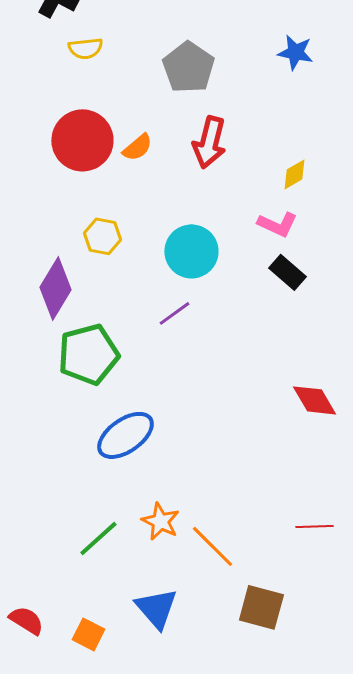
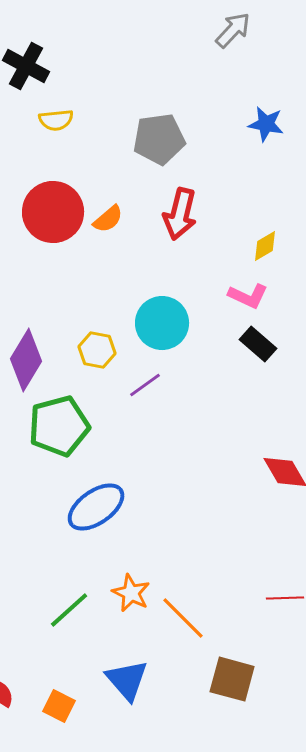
gray pentagon: (188, 67) -> (159, 139), turned 30
yellow hexagon: (102, 236) -> (97, 350), moved

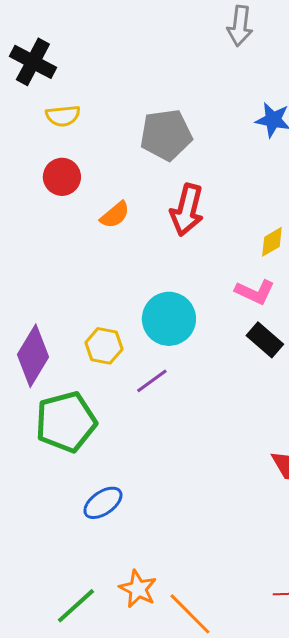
gray arrow: (233, 30) -> (240, 26), turned 144
red circle: (53, 212) -> (62, 177), moved, size x0.6
blue ellipse: (96, 507) -> (103, 503), size x0.7

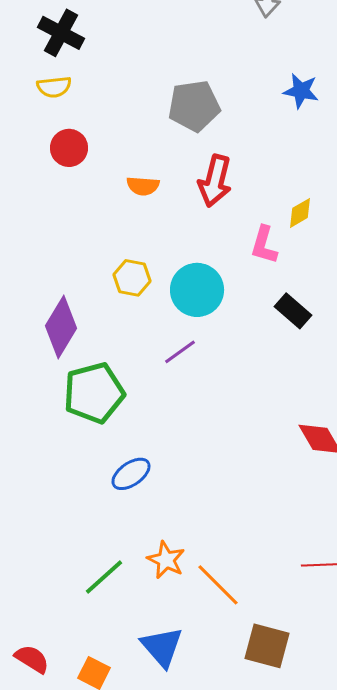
yellow semicircle: (63, 116) -> (54, 87), moved
red circle: (62, 177) -> (69, 148), moved
orange semicircle: (115, 215) -> (143, 186), turned 44
pink L-shape: (255, 292) -> (264, 245), moved, turned 81
yellow hexagon: (104, 346) -> (132, 278), moved

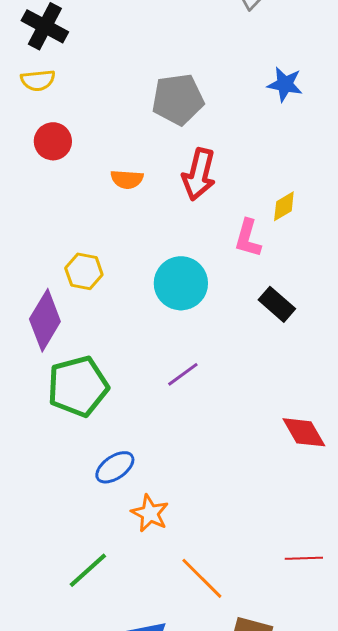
yellow hexagon: (132, 278) -> (84, 271), moved
purple line: (180, 352) -> (183, 374), moved
orange star: (166, 560) -> (150, 513), moved

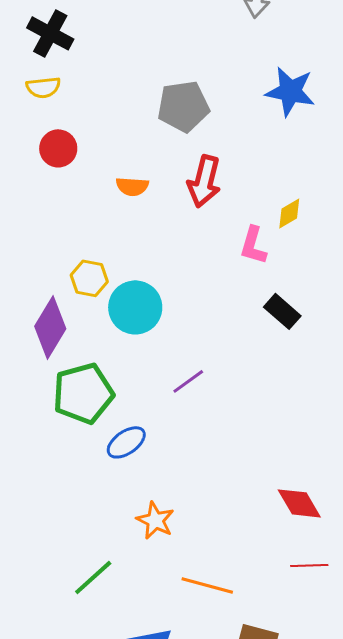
blue star: (285, 84) -> (290, 91), size x1.4
cyan circle: (181, 283) -> (135, 307), moved
red diamond: (304, 432) -> (299, 503), moved
blue ellipse: (115, 467) -> (126, 442), moved
orange line: (202, 578) -> (207, 585), turned -30

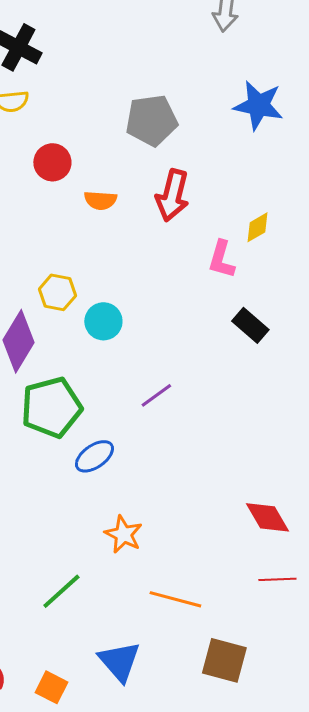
red circle: (58, 148) -> (52, 162), moved
cyan circle: (135, 307) -> (103, 321), size x0.7

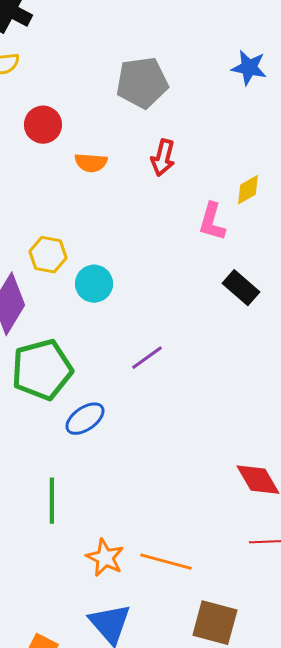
blue star: (258, 105) -> (249, 68), size x0.7
red arrow: (172, 195) -> (163, 158), size x0.7
orange star: (123, 534) -> (105, 558), moved
green line: (61, 591) -> (52, 501), moved, turned -48

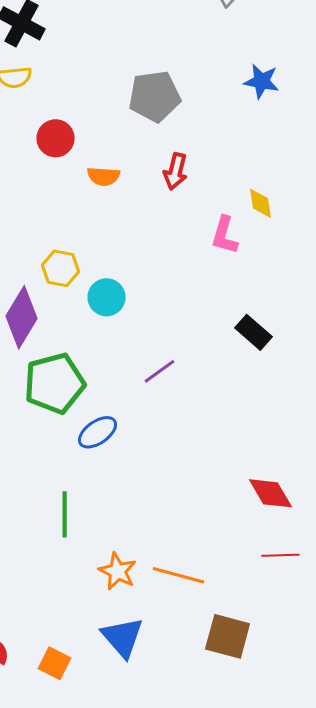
yellow diamond: (248, 190) -> (261, 203), turned -68
black rectangle: (241, 288) -> (254, 332), moved

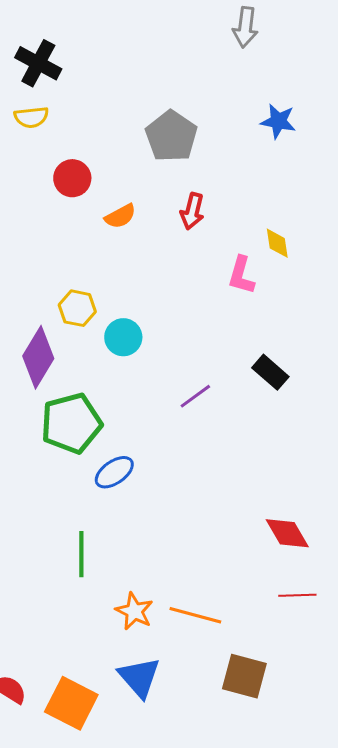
gray pentagon: (155, 96) -> (171, 136), turned -30
orange semicircle: (104, 176) -> (120, 216), turned -32
purple line: (160, 371) -> (195, 396), moved
orange square: (55, 663) -> (71, 703), size x1.6

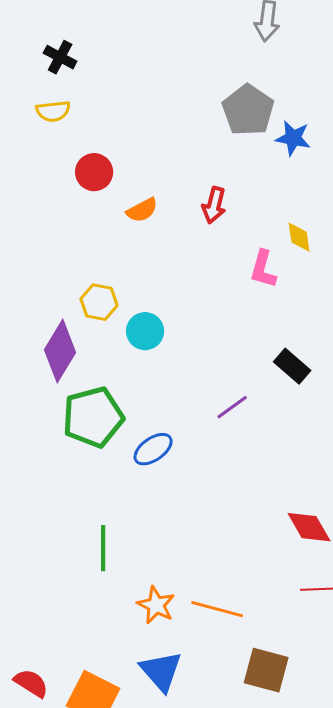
black cross: (38, 63) -> (60, 57), size x0.7
blue star: (278, 121) -> (293, 138), moved
gray pentagon: (171, 136) -> (248, 110), moved
purple line: (195, 396) -> (232, 407), moved
blue ellipse: (114, 472) -> (153, 449), moved

